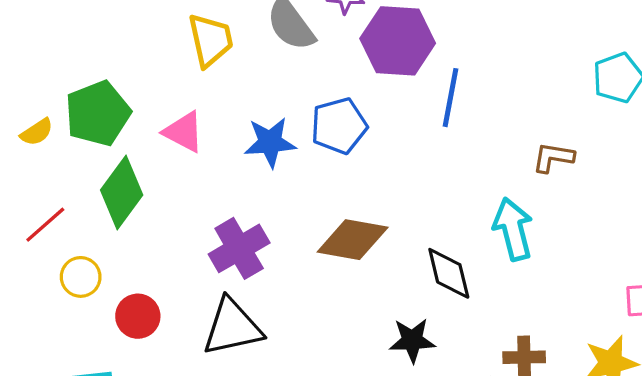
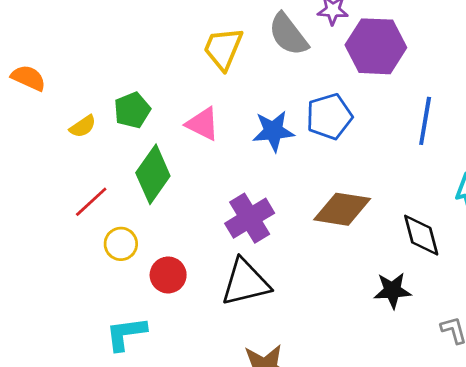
yellow trapezoid: (211, 40) -> (223, 49), turned -144
blue line: (450, 98) -> (425, 121), moved
green pentagon: (98, 113) -> (132, 110), size x0.7

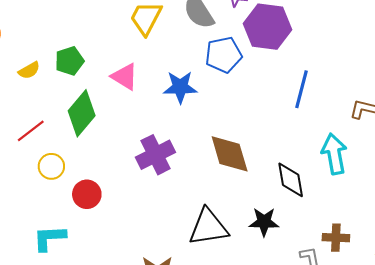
blue pentagon: (329, 117) -> (224, 55), moved
brown diamond: (342, 209) -> (230, 154), turned 60
black triangle: (245, 282) -> (208, 227), moved

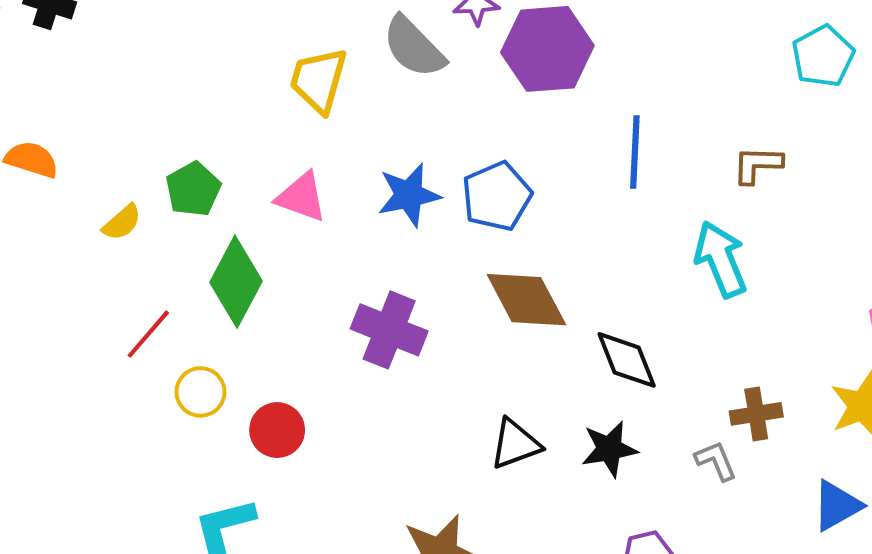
blue pentagon: (224, 55) -> (497, 196), moved
purple cross: (155, 155) -> (389, 330), turned -30
black diamond: (291, 180) -> (627, 360), moved
black star: (264, 222) -> (609, 449), moved
black triangle: (208, 227) -> (515, 444), size x0.7

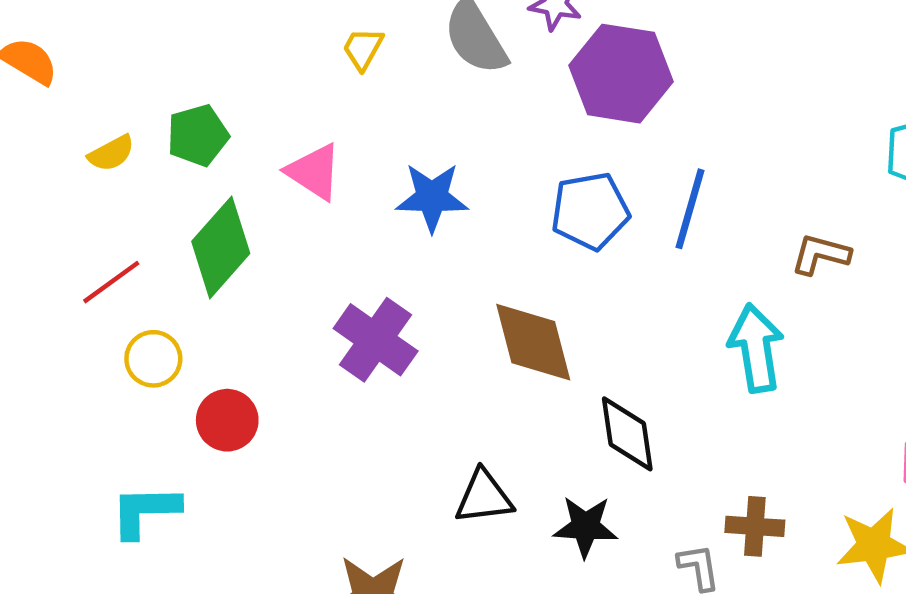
yellow trapezoid: (319, 80) -> (363, 49), size x0.6
blue pentagon: (497, 196) -> (590, 211), moved

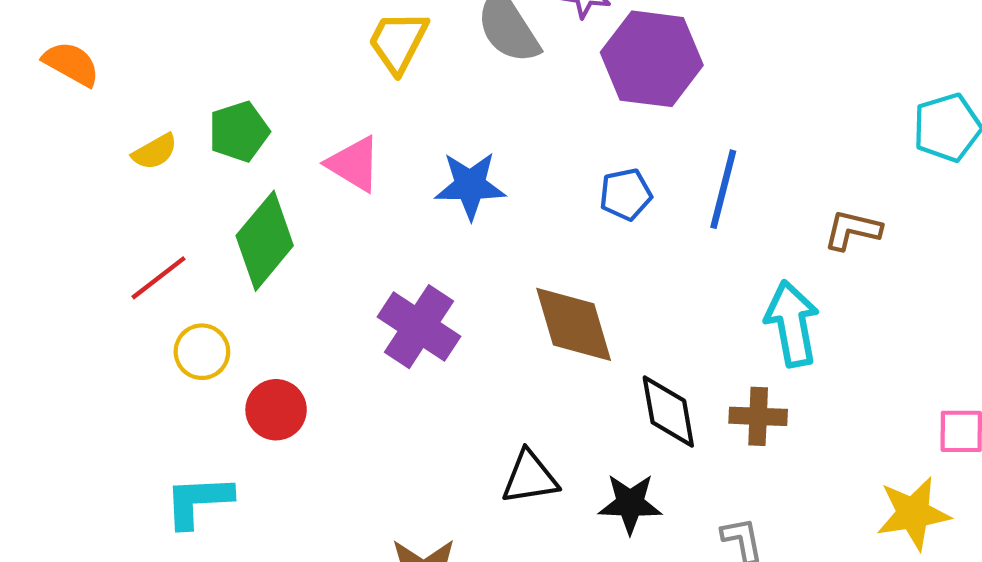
yellow trapezoid: (363, 49) -> (398, 42), size x1.5
blue pentagon: (590, 211) -> (626, 194), size x0.7
brown cross: (755, 526) -> (758, 416), moved

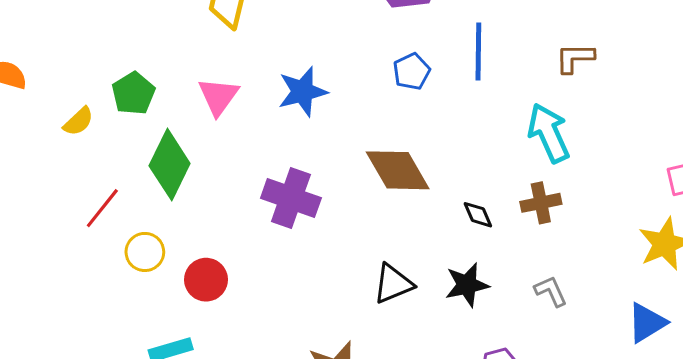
pink triangle: (354, 164) -> (218, 96), turned 48
black diamond: (668, 411) -> (478, 215), size x0.6

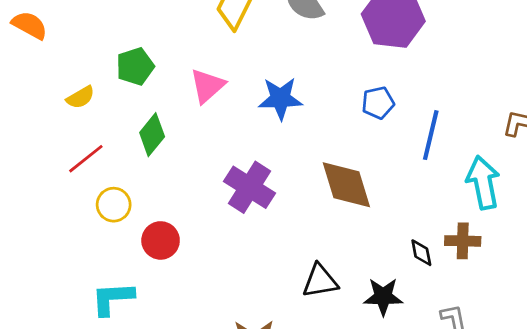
blue line: (478, 51) -> (431, 135), moved
yellow semicircle: (78, 121) -> (81, 97), moved
green diamond: (170, 165) -> (152, 135), size x0.7
black diamond: (478, 215) -> (421, 253), moved

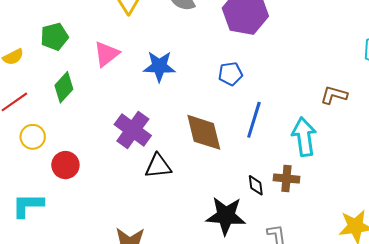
blue line: (431, 135) -> (254, 120), moved
black triangle: (320, 281) -> (158, 166), moved
black star: (383, 297) -> (226, 216), size x1.4

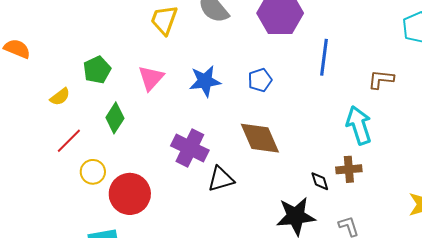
blue pentagon: (230, 74) -> (260, 80), moved
blue line: (254, 120) -> (324, 57), moved
red circle: (65, 165) -> (130, 194), size x1.5

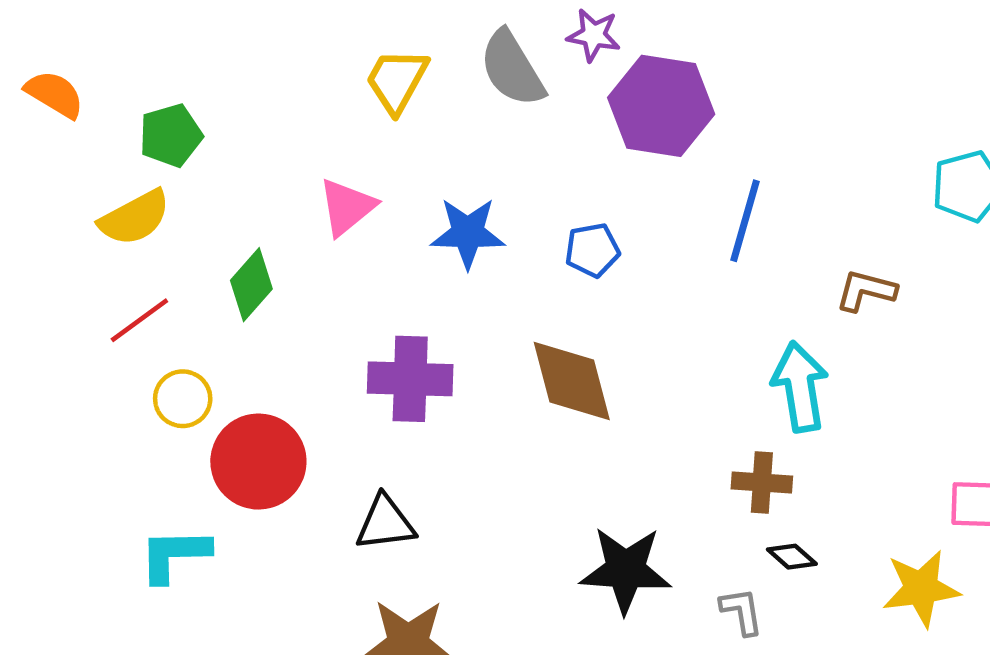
green pentagon: (97, 70) -> (171, 135), moved
yellow semicircle: (60, 97) -> (135, 218), size x1.5
purple cross: (190, 148) -> (410, 379), turned -33
black triangle: (221, 179) -> (385, 523), moved
black diamond: (320, 181) -> (792, 557), moved, turned -40

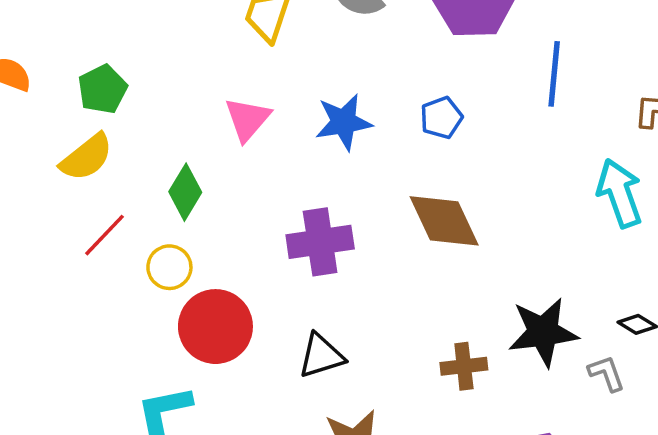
yellow circle: (183, 399) -> (169, 267), moved
brown cross: (762, 483) -> (464, 366), moved
black star: (626, 570) -> (543, 332), moved

